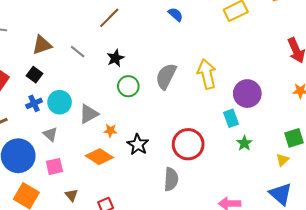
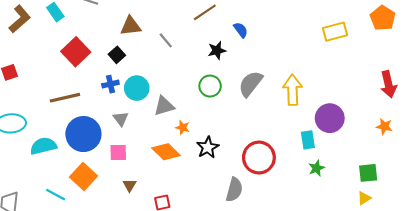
blue semicircle: (176, 14) -> (241, 30), moved
black star: (115, 58) -> (217, 50), moved
yellow triangle: (282, 160) -> (364, 198), moved

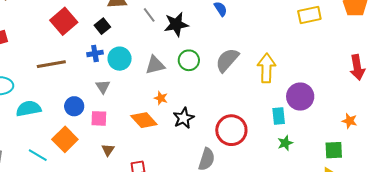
black star: (217, 50) -> (176, 24), moved, size x1.4
gray triangle: (164, 106) -> (155, 65), moved
orange star: (384, 126) -> (350, 121), moved
blue circle: (83, 134) -> (74, 106), moved, size x0.6

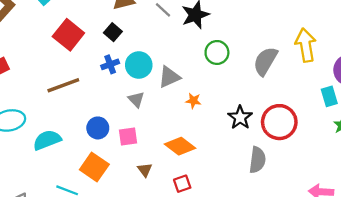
gray semicircle: (227, 60) -> (265, 61), moved
gray triangle: (155, 65) -> (169, 77), moved
gray triangle: (103, 87) -> (136, 99), moved
black star: (184, 118) -> (240, 117), moved
orange diamond: (144, 120) -> (180, 146), moved

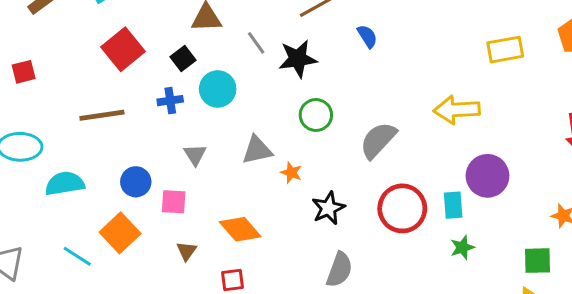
yellow arrow: (306, 45) -> (457, 110), moved, turned -96
cyan circle: (139, 65) -> (218, 89), moved
gray triangle: (169, 77) -> (257, 150), moved
orange star: (193, 101) -> (291, 173), moved
red circle: (279, 122) -> (402, 208), moved

